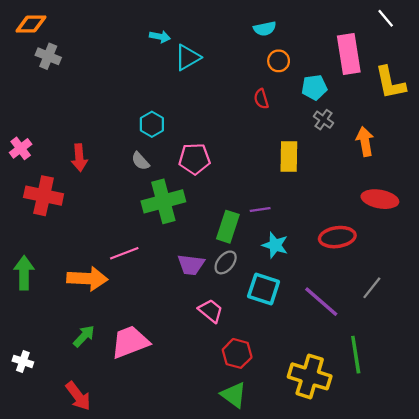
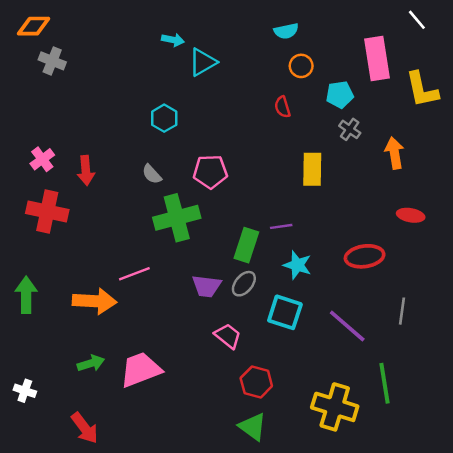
cyan hexagon: (152, 124) -> (164, 118), moved
pink cross: (21, 148) -> (42, 159), moved
red ellipse: (380, 199) -> (411, 215), size x0.7
gray line: (372, 288) -> (402, 311), turned -30
green arrow: (84, 336) -> (91, 363), turned 30

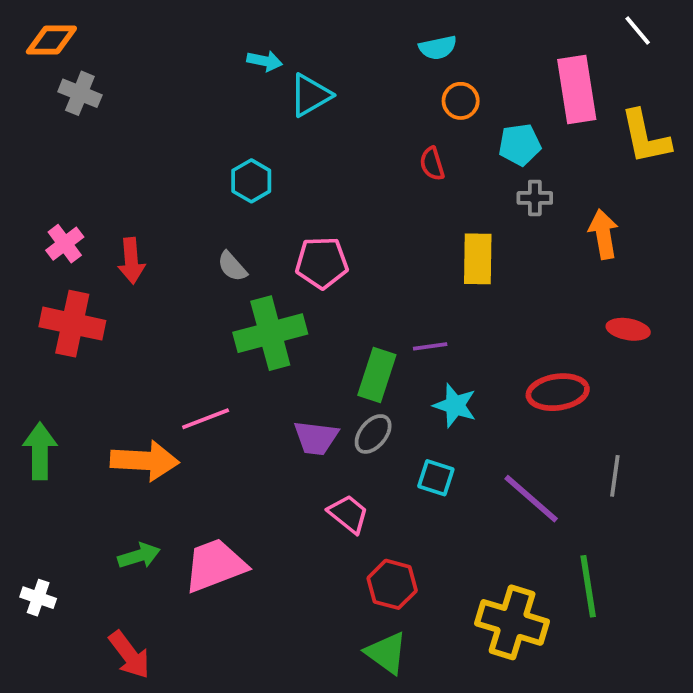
gray cross: (350, 129) -> (535, 198), turned -35
cyan square: (285, 312) -> (436, 478), size x0.7

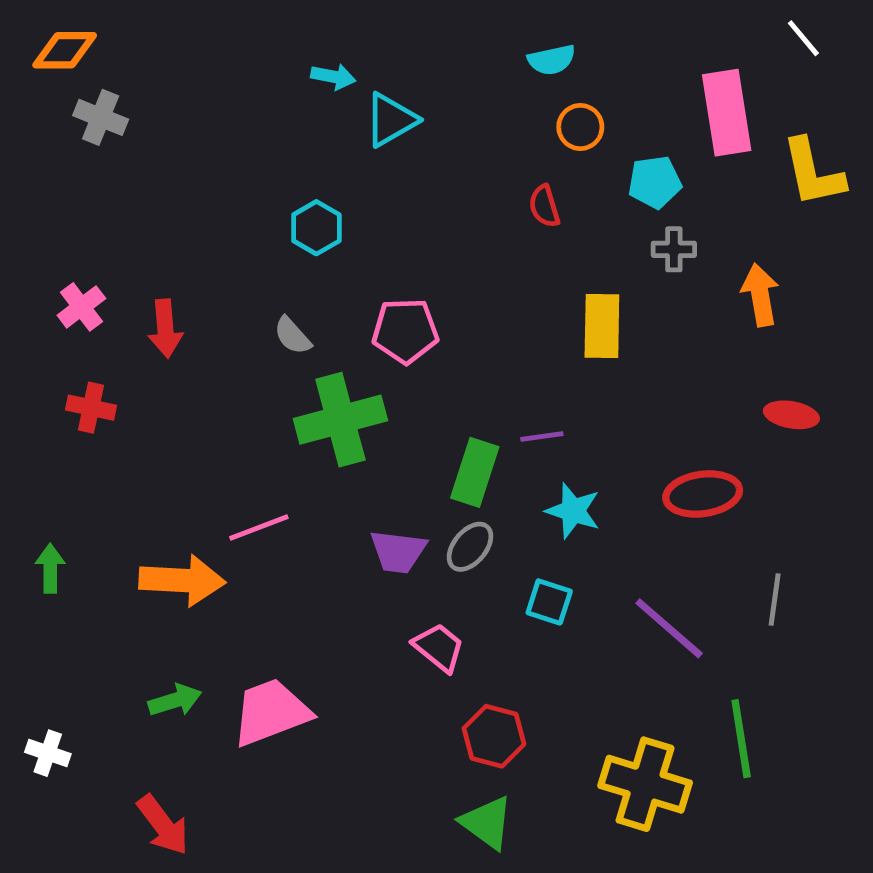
red cross: (72, 324) -> (91, 408), size x0.6
green arrow: (40, 451) -> (50, 568), size x0.7

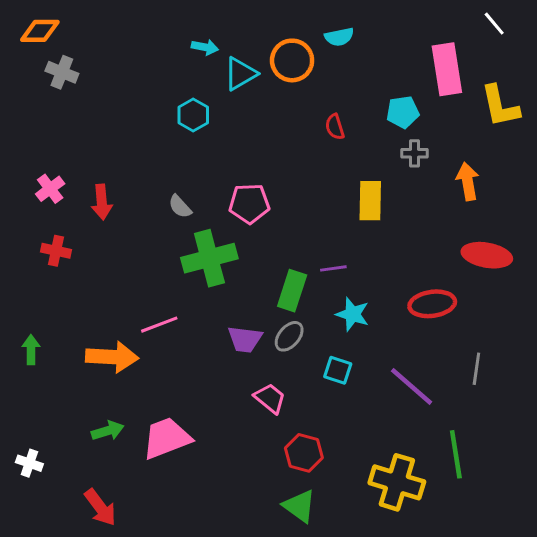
orange circle: (580, 127) -> (292, 60), moved, size x1.5
cyan hexagon: (316, 228) -> (193, 115), moved
red ellipse: (791, 415) -> (487, 255), size x1.5

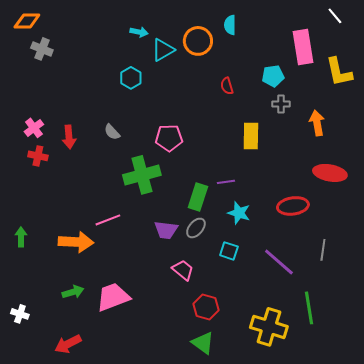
cyan semicircle: (339, 37) -> (230, 25), turned 102
gray semicircle: (180, 206) -> (112, 132), moved
red cross: (56, 251) -> (38, 156), moved
red arrow: (100, 507) -> (68, 344), turned 100

